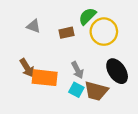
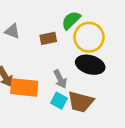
black ellipse: (117, 71) -> (90, 65), moved, turned -40

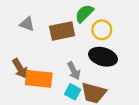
yellow circle: (89, 37) -> (102, 30), size x0.7
brown rectangle: (48, 38) -> (62, 31), size x1.5

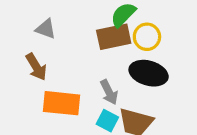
brown rectangle: (62, 31) -> (114, 37), moved
brown arrow: (20, 68) -> (36, 67), moved

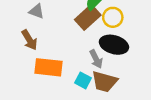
brown rectangle: (114, 37) -> (88, 17), turned -30
gray arrow: (109, 92) -> (96, 59), moved

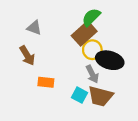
yellow circle: (113, 17) -> (92, 50), moved
orange rectangle: (48, 67) -> (46, 82), size x0.6

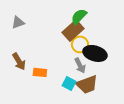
gray triangle: (34, 28) -> (18, 22), moved, turned -40
brown arrow: (27, 56) -> (19, 61), moved
brown trapezoid: (100, 96) -> (87, 84), turned -35

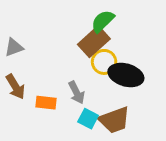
gray triangle: (18, 22) -> (14, 47), moved
gray arrow: (80, 65) -> (76, 92), moved

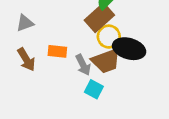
orange rectangle: (46, 103) -> (57, 51), moved
brown trapezoid: (114, 120) -> (106, 61), moved

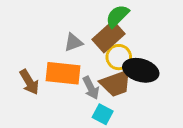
gray triangle: (25, 23) -> (73, 42), moved
orange rectangle: (57, 51) -> (63, 73), size x1.6

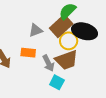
black ellipse: (141, 70) -> (85, 31), moved
orange rectangle: (63, 73) -> (28, 53), size x0.6

